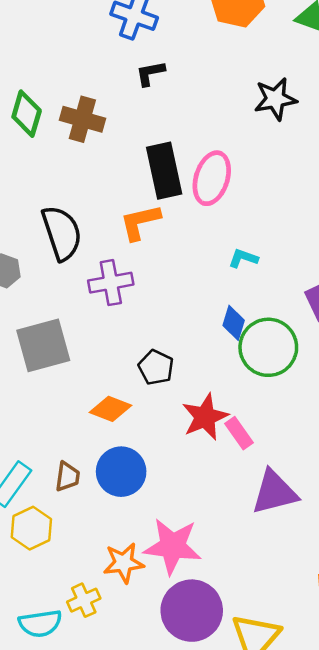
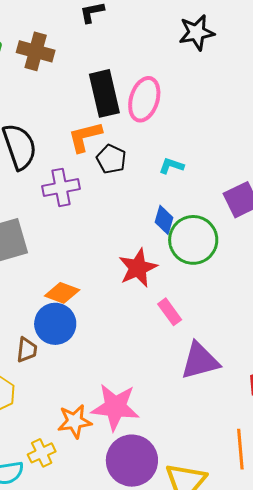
black pentagon: (156, 367) -> (111, 159), moved
red star: (205, 417) -> (138, 268), moved
blue circle: (121, 472) -> (55, 324), moved

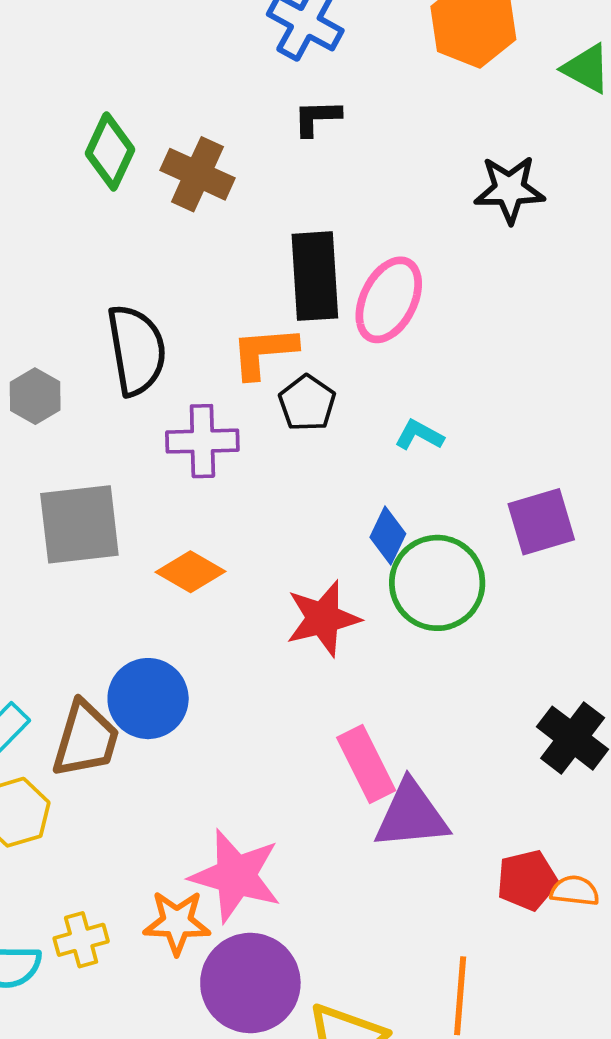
orange diamond: (62, 293) -> (191, 572), moved
pink rectangle: (170, 312) -> (366, 764), moved, size x1.4
brown trapezoid: (27, 350) -> (86, 739), size x1.6
orange star: (75, 421) -> (177, 922), moved

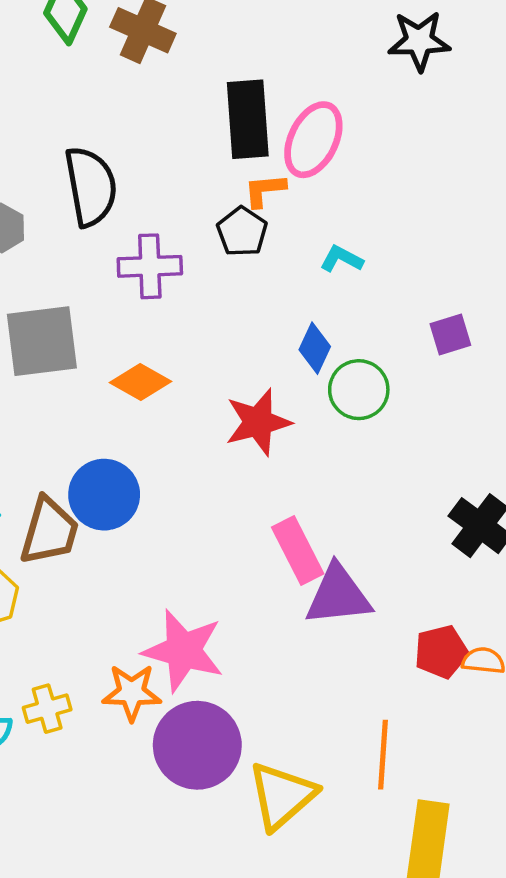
orange L-shape: (264, 352) -> (265, 190), moved, size x0.7
purple square: (541, 522) -> (450, 334), size x0.7
green circle: (437, 583) -> (359, 390), size x0.7

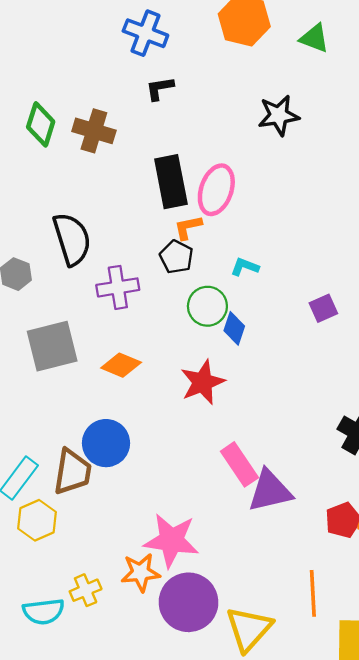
green circle: (359, 390) -> (207, 306), moved

